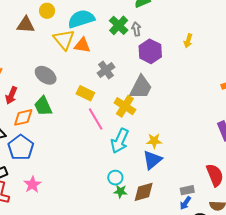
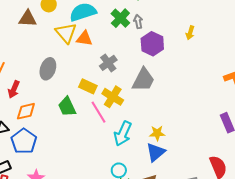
gray ellipse: (46, 75) -> (48, 69), turned 75
green trapezoid: (43, 106) -> (67, 107), moved
yellow cross: (125, 106) -> (113, 97), moved

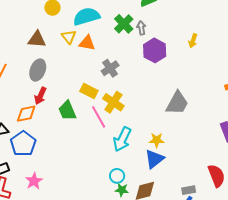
brown triangle: (28, 19) -> (37, 39), moved
yellow triangle: (66, 33) -> (69, 37), size x0.7
gray ellipse: (48, 69) -> (38, 70), moved
gray trapezoid: (143, 80) -> (177, 103), moved
red arrow: (14, 89) -> (40, 96), moved

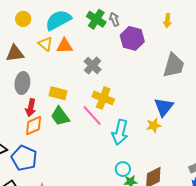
yellow rectangle: (89, 91) -> (58, 93), moved
gray trapezoid: (177, 103) -> (174, 65), moved
orange diamond: (26, 114) -> (34, 126), moved
blue triangle: (154, 159) -> (164, 107), moved

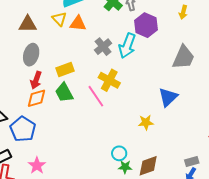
yellow rectangle: (58, 93) -> (65, 70), turned -42
yellow star: (154, 125) -> (146, 122), moved
cyan arrow: (120, 132) -> (127, 46), moved

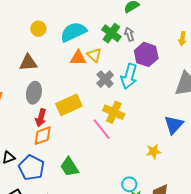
yellow triangle: (59, 19) -> (94, 55), moved
yellow rectangle: (65, 70) -> (69, 105), size x1.4
green trapezoid: (64, 93) -> (69, 167), moved

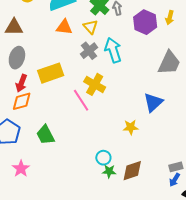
purple hexagon: (146, 54) -> (145, 22), moved
yellow triangle: (94, 55) -> (90, 27), moved
cyan arrow: (129, 76) -> (113, 50), turned 140

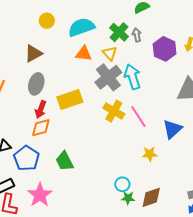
brown triangle: (14, 27) -> (33, 53), turned -30
gray cross: (89, 51) -> (108, 77), size x1.5
pink line: (81, 100) -> (138, 117), moved
pink star: (21, 169) -> (40, 195), size x1.4

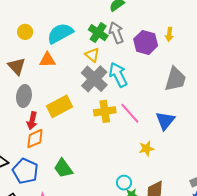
gray arrow: (137, 35) -> (116, 33), size x1.5
brown triangle: (33, 53) -> (17, 66), turned -36
orange triangle: (84, 54) -> (47, 60), moved
yellow cross: (114, 111) -> (105, 111), turned -30

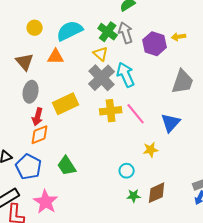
yellow arrow: (169, 34) -> (179, 37), turned 72
cyan circle: (124, 183) -> (127, 171), moved

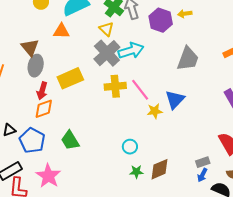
brown triangle: (25, 62) -> (30, 47), moved
cyan arrow: (126, 75) -> (131, 51), turned 95
yellow star: (151, 150) -> (155, 111), moved

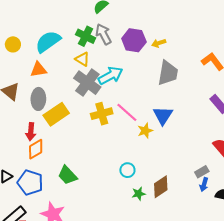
yellow arrow: (185, 14) -> (159, 43), moved
gray ellipse: (36, 66) -> (38, 99), moved

